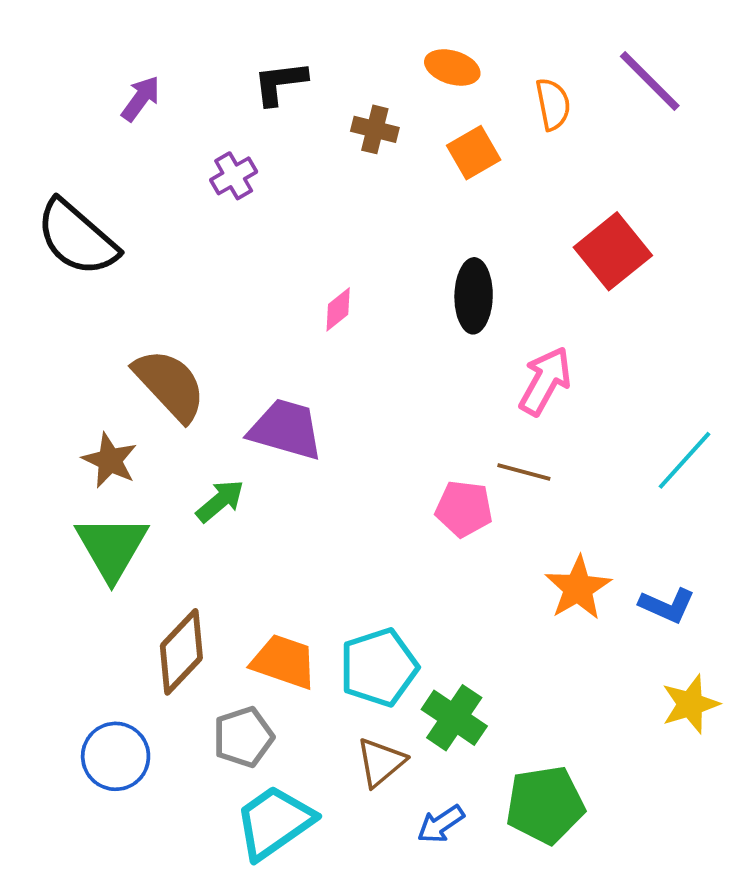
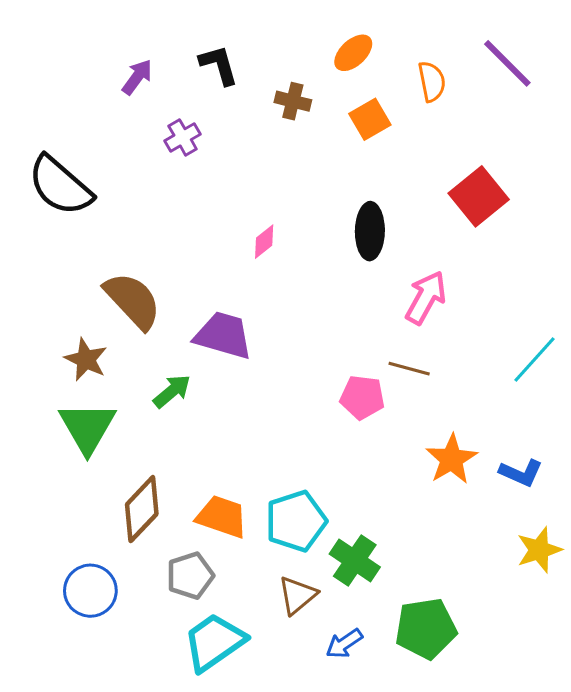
orange ellipse: (452, 67) -> (353, 53), turned -60
black L-shape: (280, 83) -> (219, 65), turned 81
purple arrow: (141, 98) -> (137, 77), moved

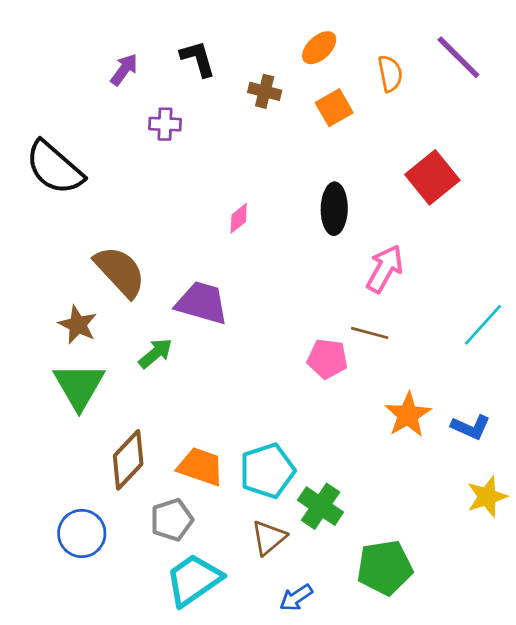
purple cross: (183, 137) -> (165, 124), turned 32
blue arrow: (344, 644) -> (296, 598), moved

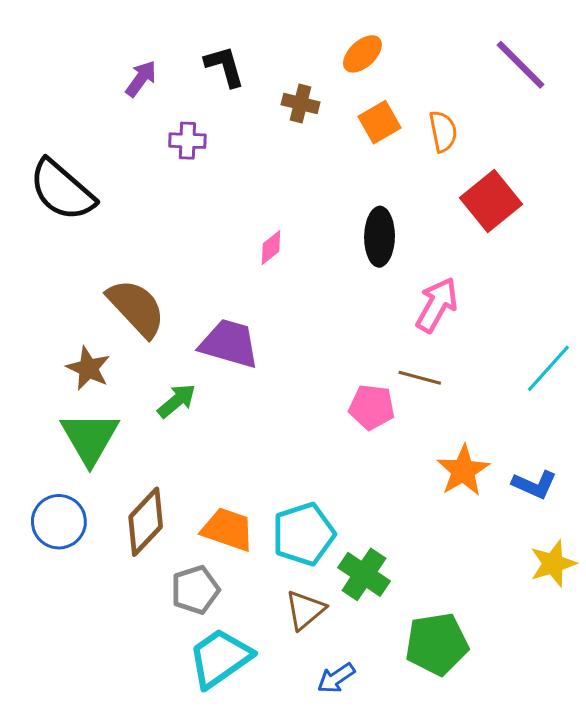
orange semicircle: (390, 74) -> (443, 131), moved
blue circle: (82, 533) -> (59, 522), moved

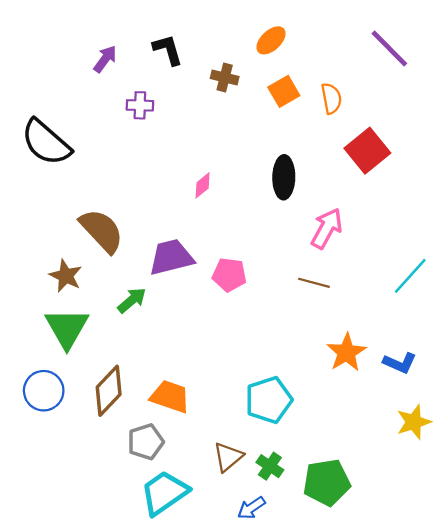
purple trapezoid: (229, 344) -> (171, 257), turned -30
pink pentagon: (372, 407) -> (229, 275), moved
cyan pentagon: (304, 534) -> (269, 400), moved
green cross: (364, 574) -> (270, 466), moved, size x0.7

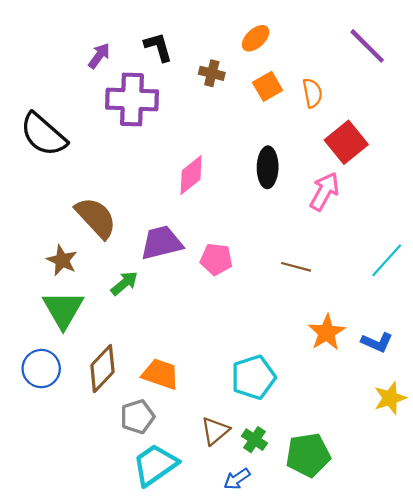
purple cross: (140, 105) -> (132, 100), size x2.0
pink diamond: (203, 185) -> (191, 175), size x1.6
pink arrow: (327, 228) -> (324, 191), moved

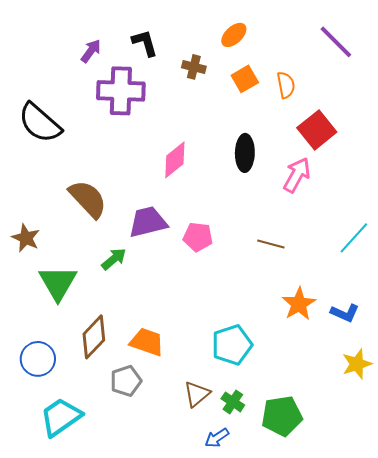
brown star: (62, 260) -> (26, 238), moved
blue circle: (41, 369) -> (38, 359), moved
cyan trapezoid: (155, 465) -> (61, 417), moved

